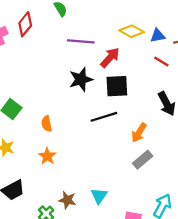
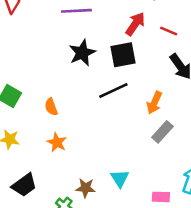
red arrow: (110, 58) -> (135, 24), moved
red line: (161, 61) -> (169, 31), moved

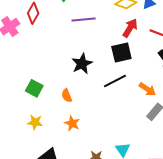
black star: (82, 53) -> (82, 64), moved
orange arrow: (154, 103) -> (147, 89), turned -78

